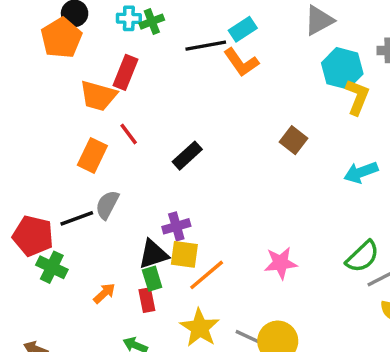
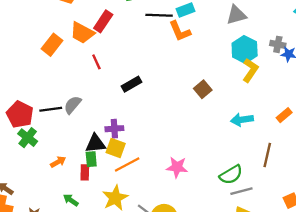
orange rectangle: (92, 155) -> (52, 45), moved

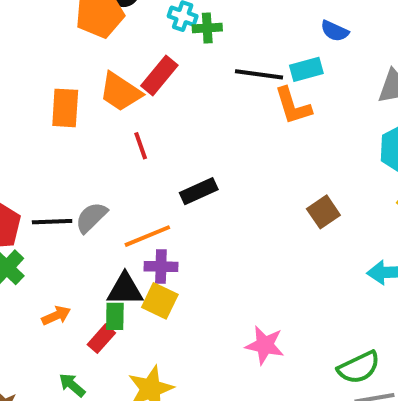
orange rectangle: (52, 45) -> (65, 108), turned -40
orange line: (127, 165) -> (147, 236), moved
red rectangle: (85, 172) -> (101, 339), turned 35

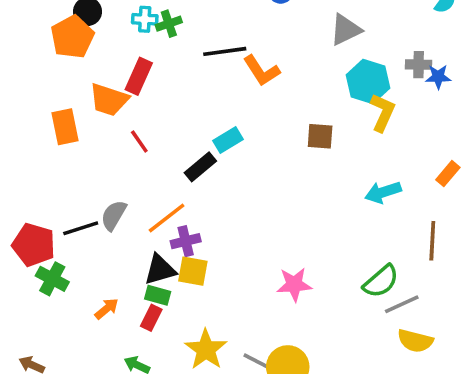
cyan rectangle: (306, 69) -> (228, 140), moved
brown square: (323, 212) -> (320, 136), moved, turned -36
green rectangle: (115, 316) -> (158, 295), turned -60

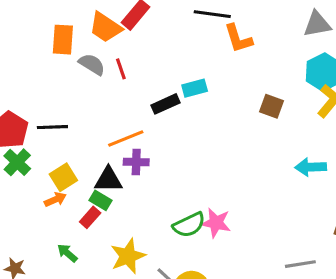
gray semicircle: (114, 215) -> (92, 64), moved, turned 76
yellow square: (193, 271) -> (63, 177), moved, turned 32
green semicircle: (381, 281) -> (189, 225), moved

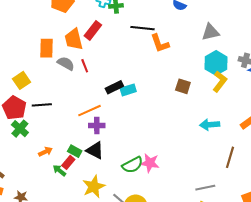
orange trapezoid: (105, 27) -> (74, 39), turned 45
cyan rectangle: (195, 88) -> (128, 90), moved
yellow square: (63, 177) -> (22, 80), moved
black triangle: (108, 180) -> (95, 150), moved, turned 30
green arrow: (67, 253) -> (59, 170), moved

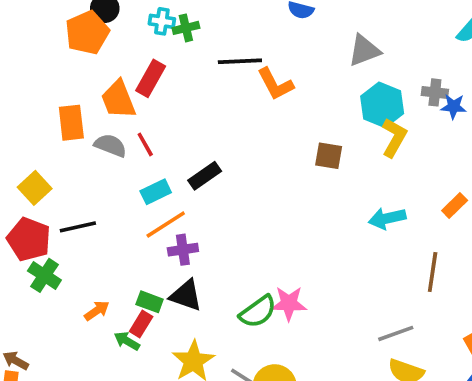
cyan rectangle: (128, 90) -> (156, 192), moved

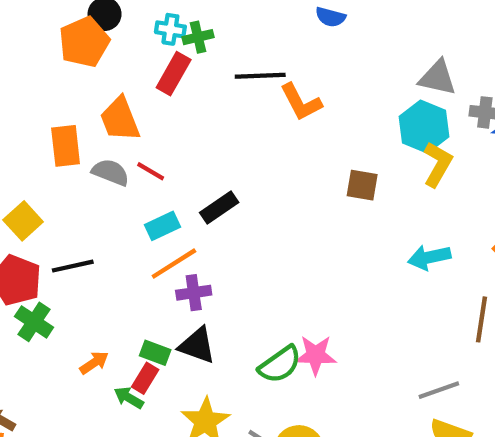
gray triangle: (364, 50) -> (438, 78), moved, turned 33
red rectangle: (151, 78) -> (174, 74), moved
red line: (145, 144) -> (151, 171), turned -30

